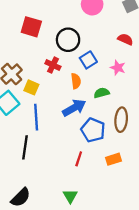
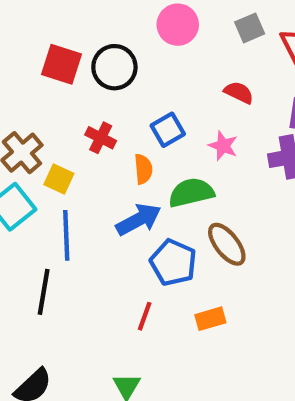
black circle: (68, 40) -> (114, 67), moved
green semicircle: (102, 93) -> (191, 193), size x1.5
brown ellipse: (121, 120) -> (227, 244), turned -45

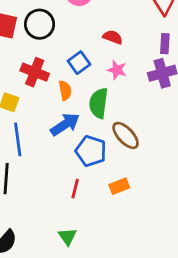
red semicircle: (239, 93) -> (113, 37), moved
red cross: (101, 138) -> (35, 72), size x1.4
green semicircle: (191, 193) -> (99, 103), turned -64

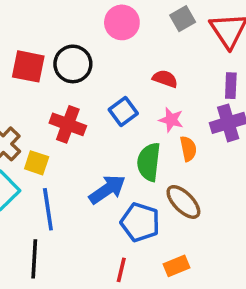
orange semicircle: (65, 90) -> (188, 149), moved

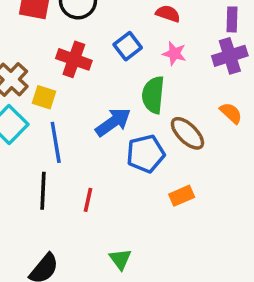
orange semicircle: (188, 149) -> (231, 113), moved, turned -35
blue pentagon: (140, 222) -> (146, 154), turned -30
red line: (121, 270) -> (88, 200), moved

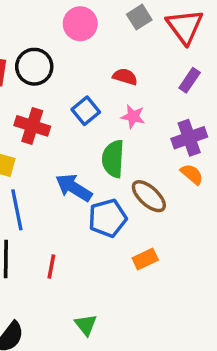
purple rectangle: (232, 19) -> (190, 80), turned 35
purple cross: (230, 56) -> (189, 138), moved
blue arrow: (113, 122) -> (74, 188), turned -111

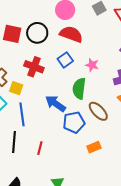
red semicircle: (125, 77) -> (71, 34), moved, size x1.6

